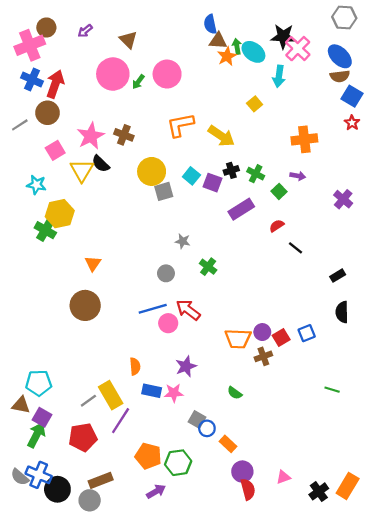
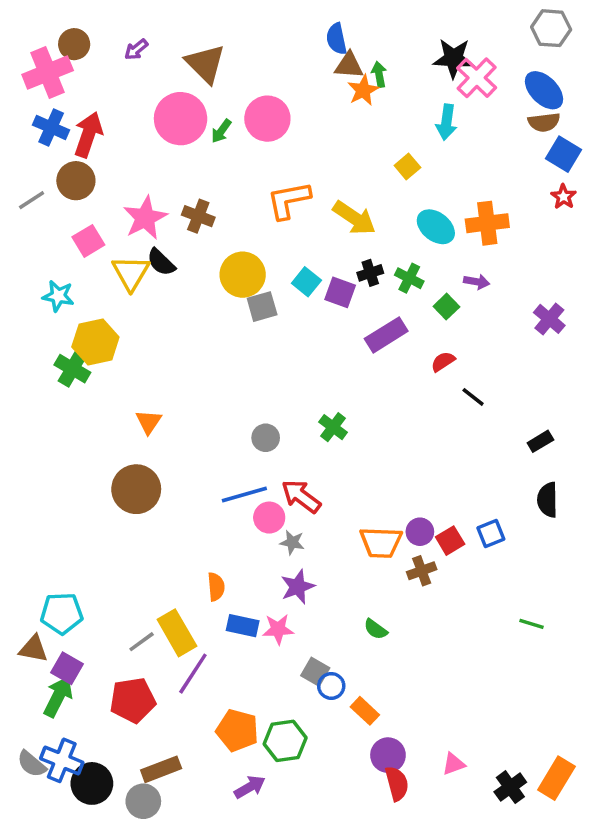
brown triangle: (128, 40) -> (205, 64), size x1.4
cyan ellipse: (253, 52) -> (436, 227), moved
gray star: (183, 241) -> (292, 542), moved

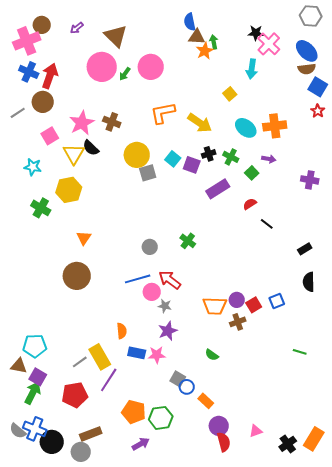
black star: (454, 58) -> (256, 33), size x0.7
purple cross: (549, 319) -> (310, 180), turned -30
yellow hexagon: (95, 342) -> (69, 190), moved

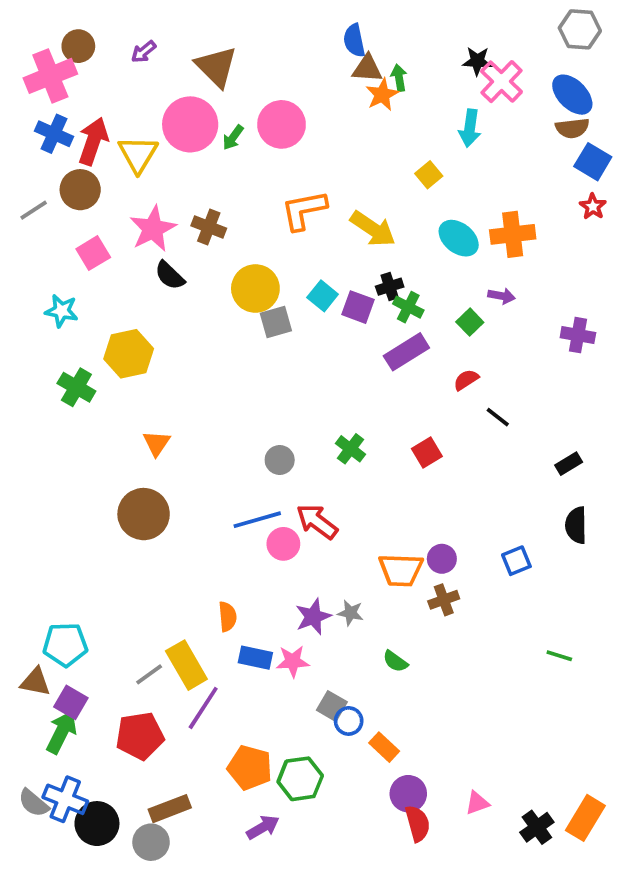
yellow triangle: (74, 154) -> (138, 154), moved
green cross: (231, 157) -> (408, 307), moved
red square: (254, 305) -> (427, 453), moved
gray star: (165, 306) -> (350, 613), moved

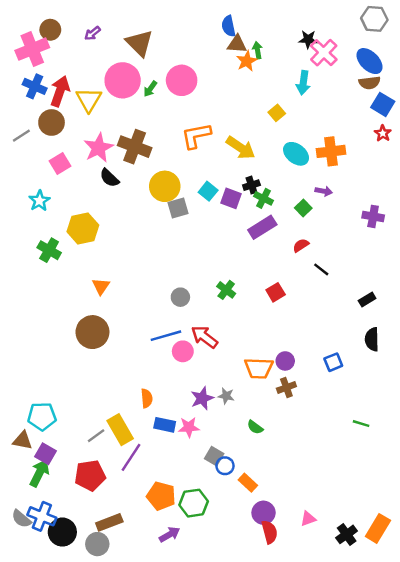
brown cross: (209, 227) -> (135, 147), size x1.5
cyan star: (62, 311) -> (39, 201), turned 30

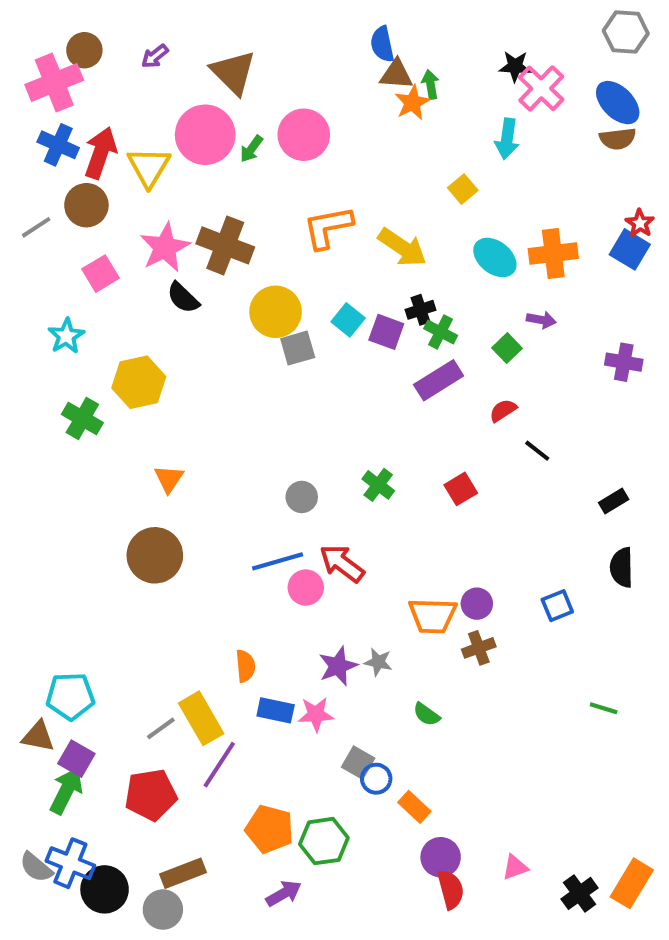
blue square: (383, 104) -> (630, 249), moved

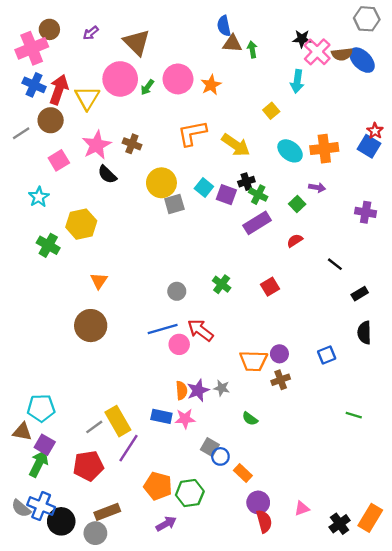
orange star: (412, 103) -> (211, 85), moved
brown semicircle: (618, 139) -> (342, 54), moved
brown cross: (225, 245) -> (132, 144), size x0.6
black line: (537, 451) -> (335, 264), moved
orange semicircle: (245, 666) -> (182, 390), moved

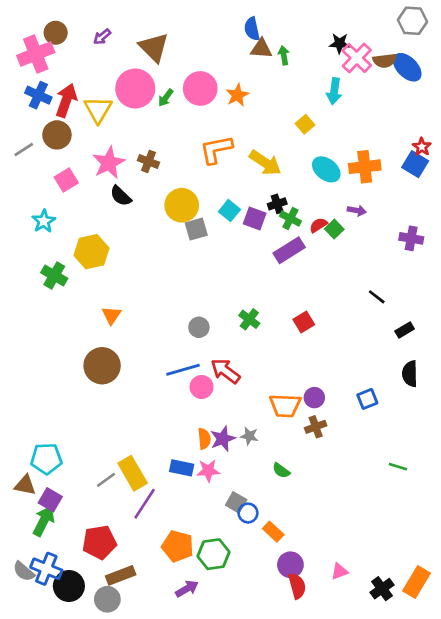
red semicircle: (295, 241) -> (318, 225), moved
red pentagon: (88, 466) -> (99, 542), moved

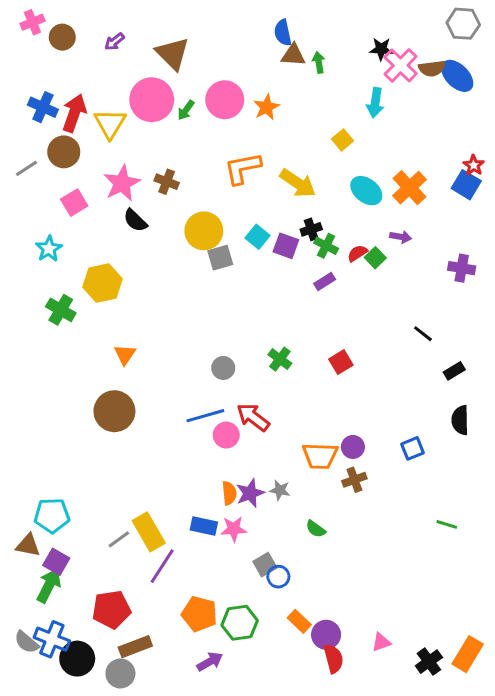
pink cross: (36, 54) -> (32, 22), moved, size x0.6
orange cross: (365, 167) -> (410, 188), turned -36
purple rectangle: (289, 250) -> (325, 282), size x0.6
gray square: (236, 502) -> (265, 565), turned 30
orange rectangle: (273, 532) -> (299, 621), moved

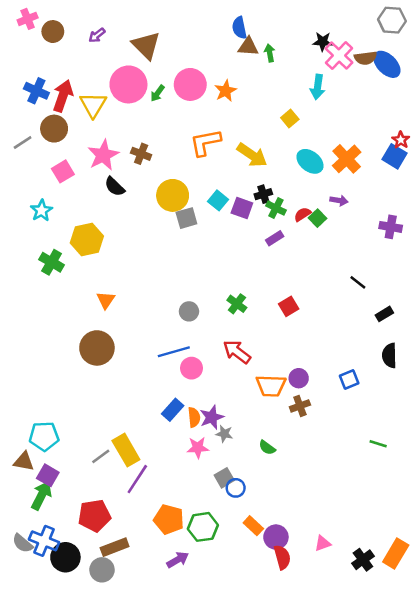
red arrow: (253, 417) -> (237, 352), moved
gray star: (280, 490) -> (224, 434), moved
blue rectangle: (204, 526) -> (173, 410), moved, turned -60

